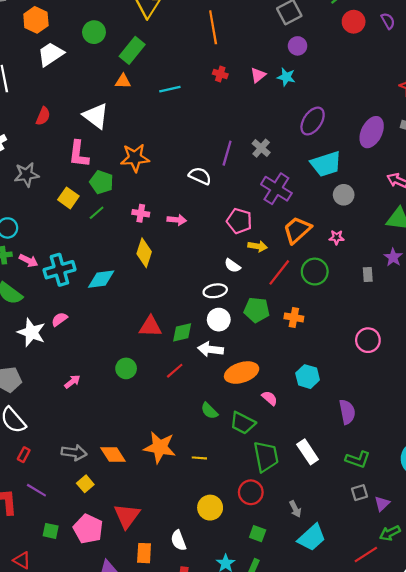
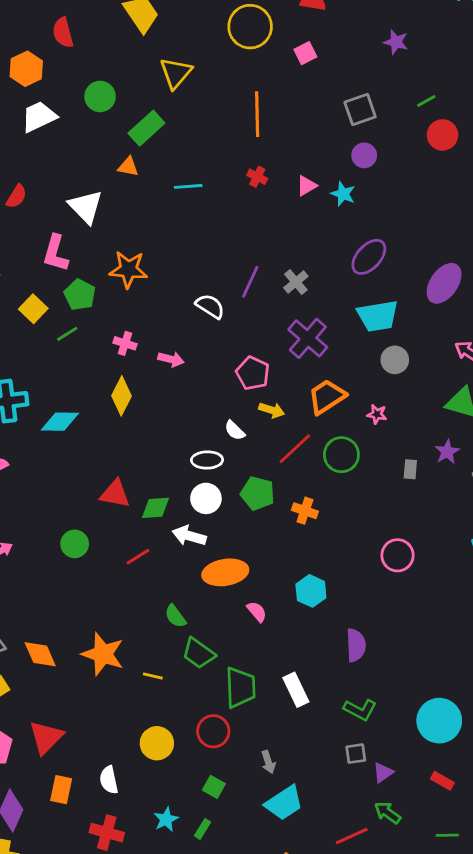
green trapezoid: (243, 423) -> (199, 653), moved
green arrow: (390, 533) -> (388, 813), turned 54

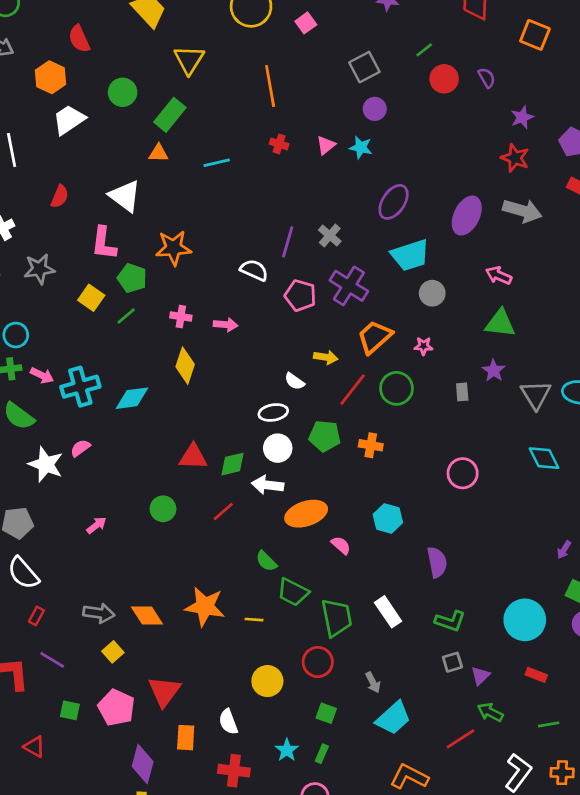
pink pentagon: (253, 373) -> (300, 295), moved

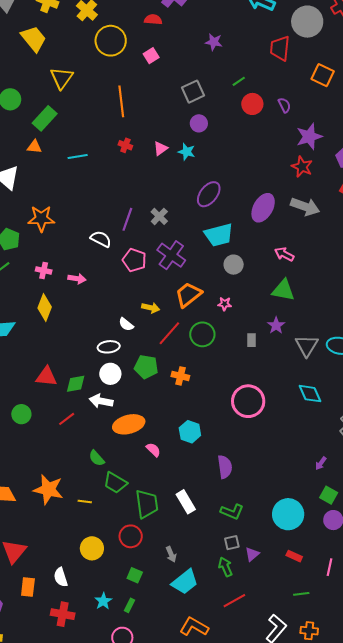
purple star: (522, 117) -> (309, 137), size x1.5
pink circle: (463, 473) -> (248, 401), size x1.4
green arrow: (490, 712) -> (225, 567), moved, turned 36

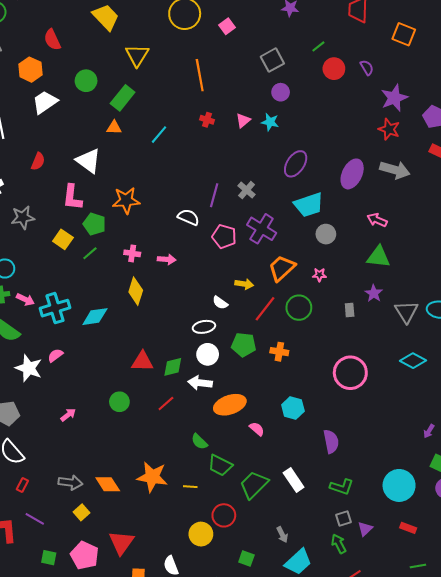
cyan line: (78, 157) -> (159, 135), turned -36
cyan diamond: (310, 394) -> (413, 361), turned -35
green trapezoid: (147, 504) -> (254, 485), turned -124
red circle: (131, 536) -> (224, 515), moved

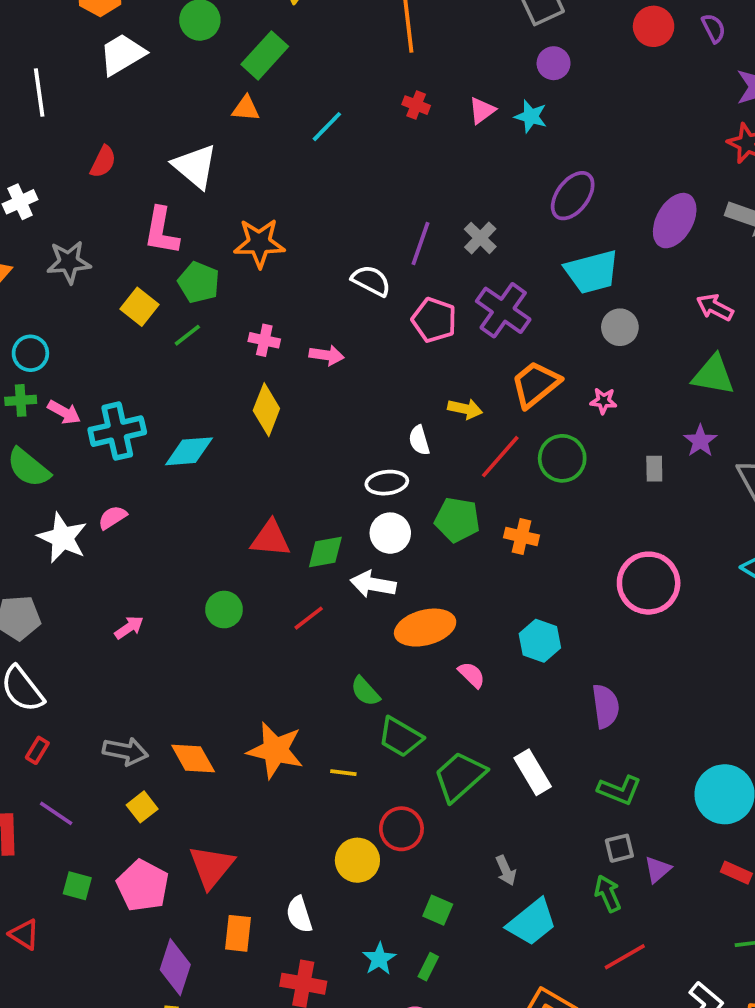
white semicircle: (220, 303) -> (419, 440), turned 35

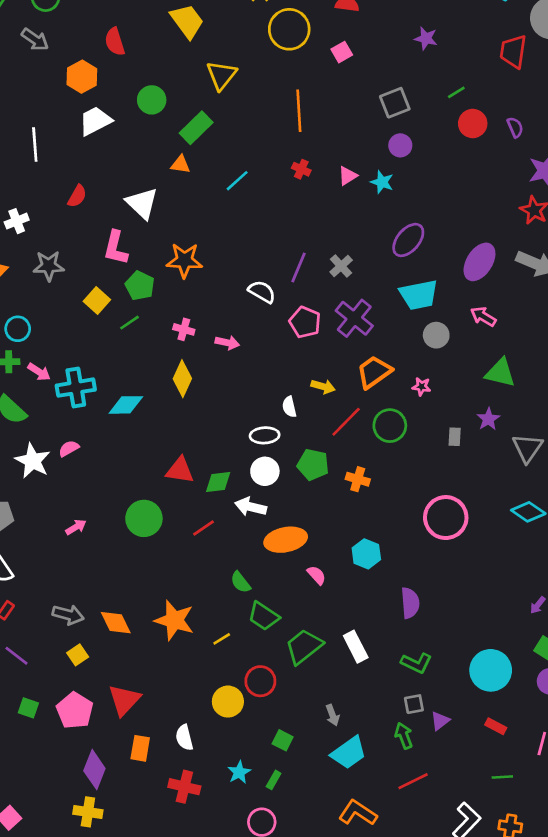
pink arrow: (715, 307) -> (483, 317), moved
green circle: (224, 610) -> (144, 518), size x1.4
yellow line: (343, 773) -> (222, 639), turned -42

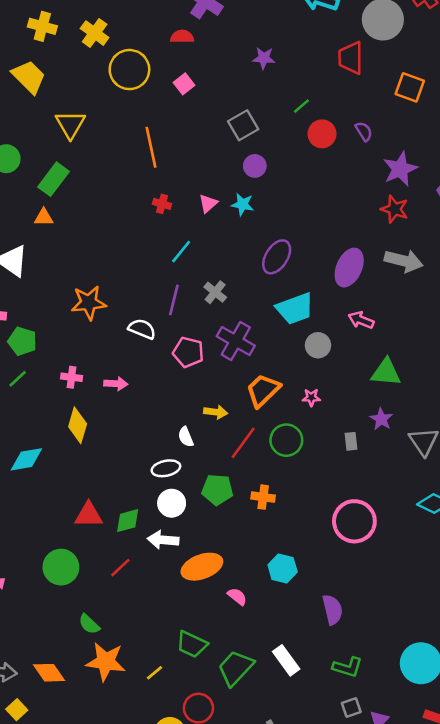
cyan line: (237, 181) -> (181, 252), moved
orange star: (184, 260) -> (89, 303), moved
green semicircle: (241, 582) -> (89, 624), moved

